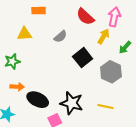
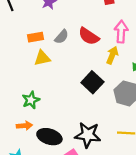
yellow triangle: (24, 34) -> (42, 58), moved
gray semicircle: (60, 37) -> (62, 37), moved
green star: (12, 61) -> (31, 100), moved

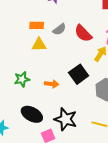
orange arrow: (24, 126) -> (52, 84), moved

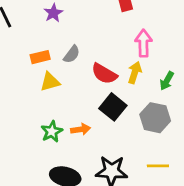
red semicircle: (83, 33) -> (104, 74), moved
green star: (22, 79) -> (52, 132), moved

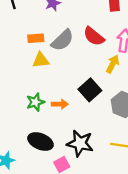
gray semicircle: (72, 54) -> (62, 40), size x1.5
red semicircle: (104, 74) -> (94, 36), moved

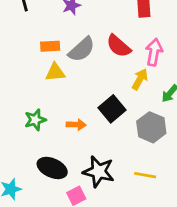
green star: (35, 102) -> (35, 120), moved

